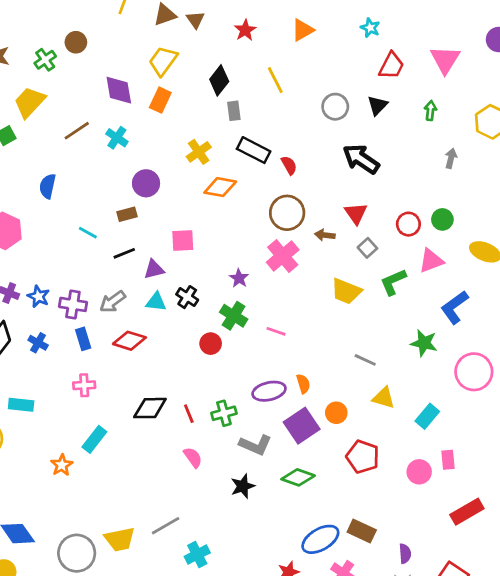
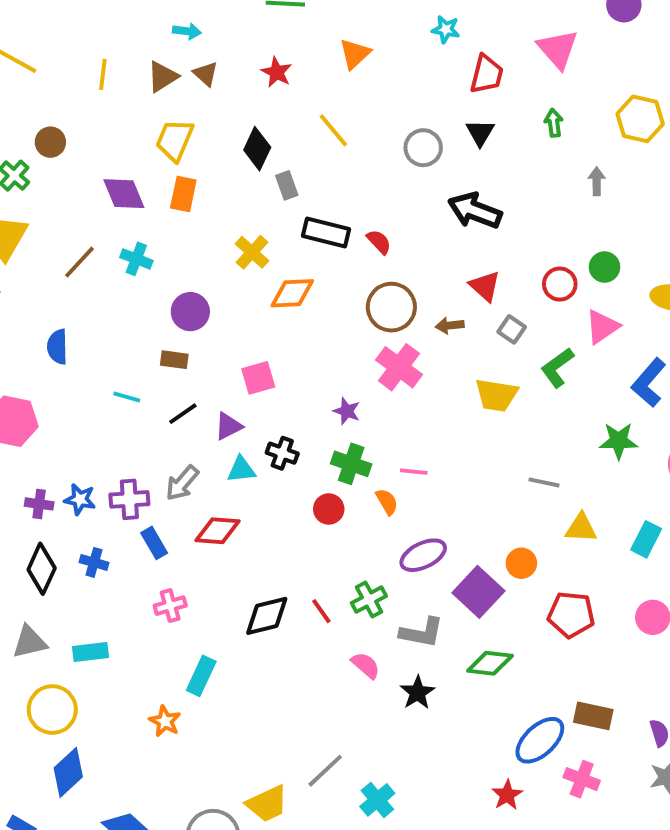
brown rectangle: (127, 214) -> (174, 360), turned 36
orange semicircle: (303, 384) -> (387, 502), moved
pink semicircle: (193, 457) -> (366, 665), moved

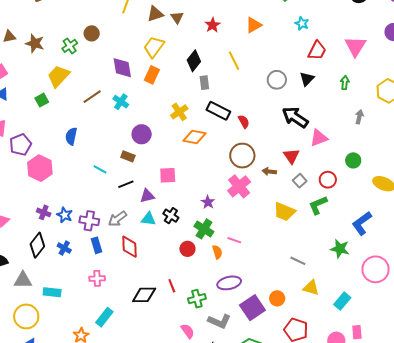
red circle: (560, 284) -> (328, 180), moved
pink triangle: (602, 327) -> (319, 138), moved
red diamond: (217, 531) -> (129, 247), turned 70
red line: (321, 611) -> (172, 286), moved

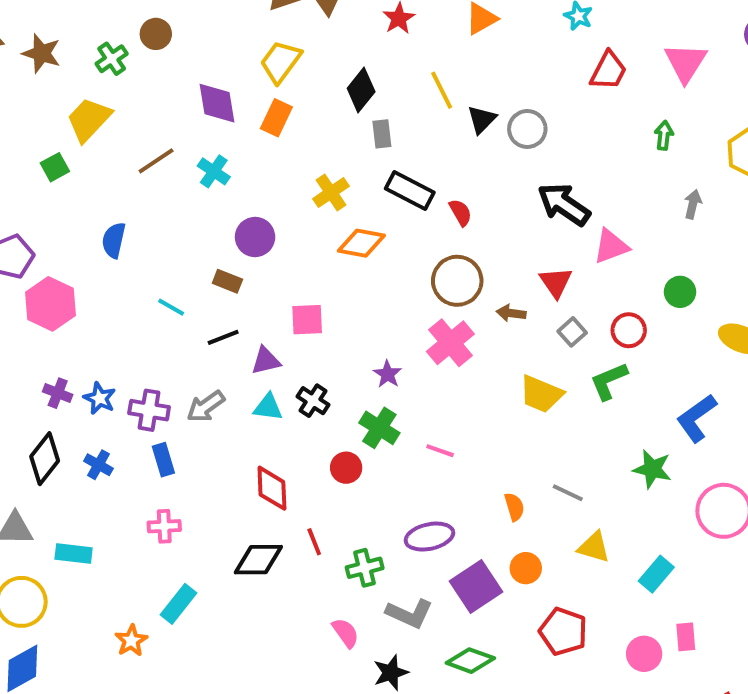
black triangle: (307, 79) -> (482, 119), moved
red diamond: (129, 247) -> (272, 488), moved
orange semicircle: (217, 252) -> (514, 507), moved

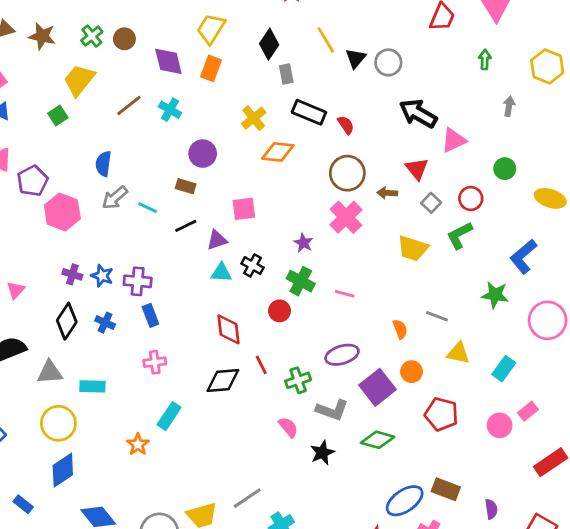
brown circle: (156, 34) -> (124, 39), moved
gray arrow: (206, 406) -> (115, 198), moved
pink rectangle: (686, 637) -> (528, 411), turned 60

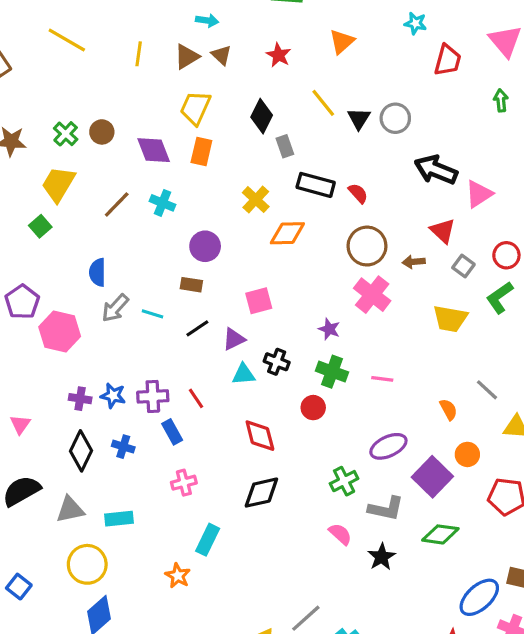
gray line: (437, 316) -> (487, 390), turned 30
red line: (261, 365) -> (196, 398), moved

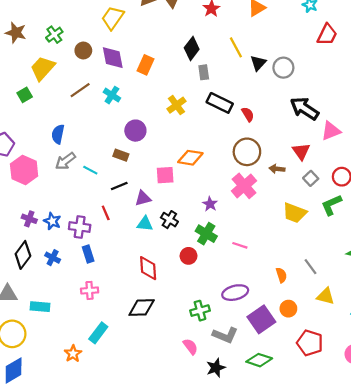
yellow trapezoid: (195, 108) -> (113, 18), moved
brown circle: (102, 132) -> (83, 51), moved
orange diamond: (287, 233) -> (190, 158), moved
red line: (196, 398) -> (106, 213), moved

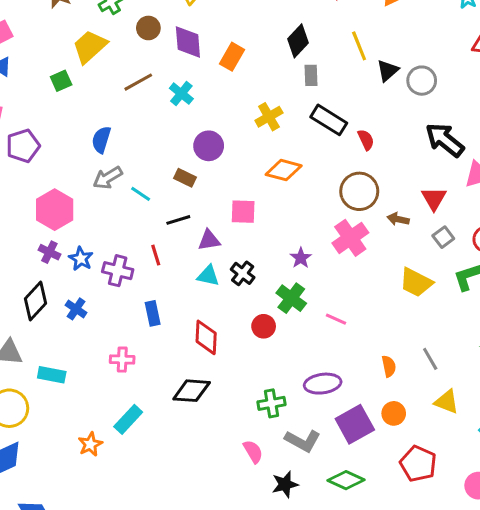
orange diamond: (190, 158) -> (284, 170), moved
pink hexagon: (24, 170) -> (55, 210), moved
blue rectangle: (88, 254) -> (153, 313), moved

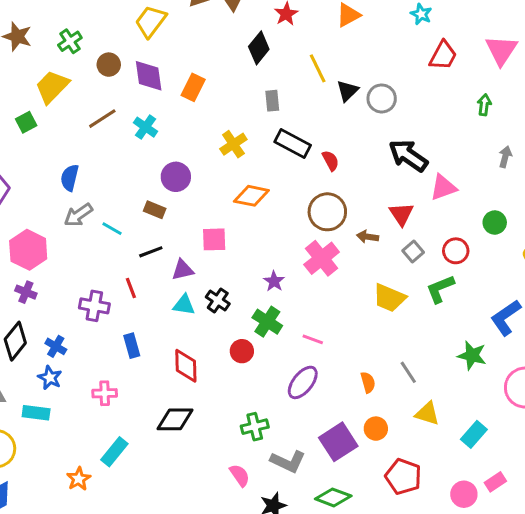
black diamond: (298, 41) -> (259, 48), moved
blue star: (81, 259) -> (50, 378), moved
purple ellipse: (323, 384) -> (303, 382), moved, turned -40

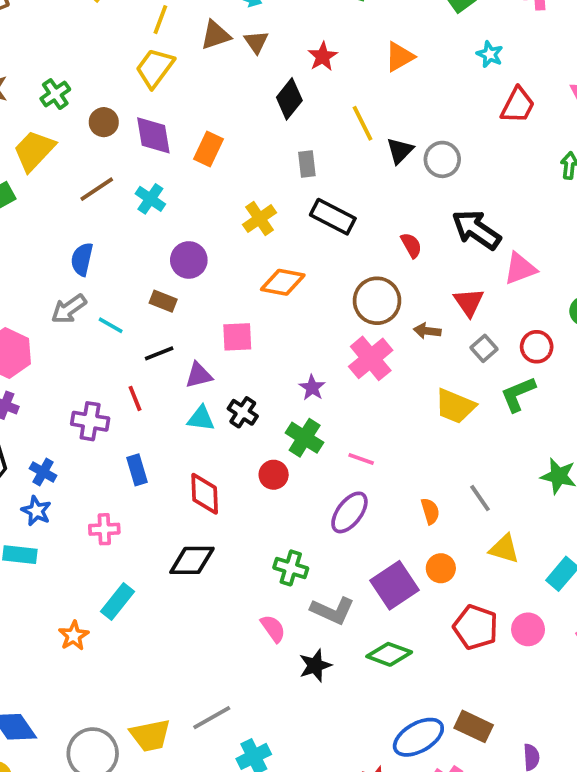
red semicircle: (330, 161) -> (411, 245), moved
blue semicircle: (70, 178) -> (82, 259), moved
green cross: (255, 427) -> (291, 568), turned 32
pink circle: (464, 494) -> (528, 629), moved

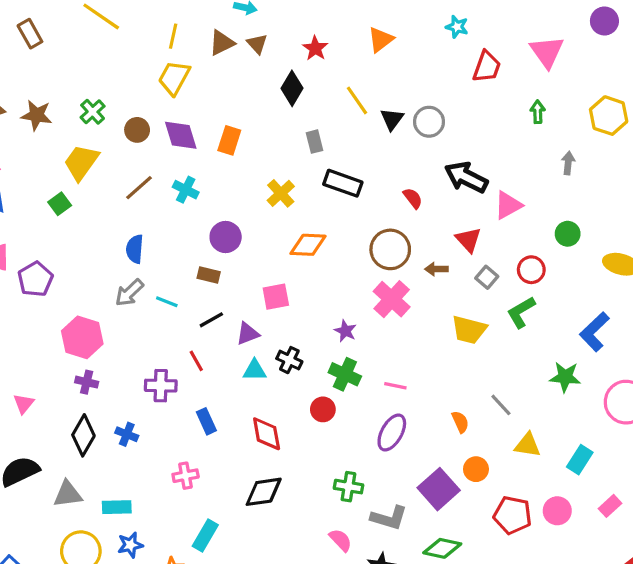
blue star: (36, 511) -> (130, 545), moved, turned -30

